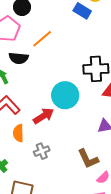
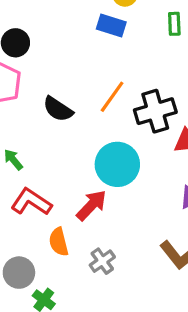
orange line: (42, 39) -> (112, 97), moved
black semicircle: (19, 58) -> (58, 109), moved, turned 42

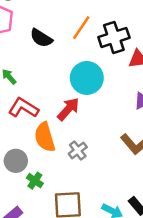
orange semicircle: (59, 242) -> (45, 137), size x1.4

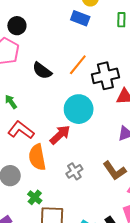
gray cross: (78, 150) -> (74, 171), moved
green cross: (35, 181) -> (35, 197), moved

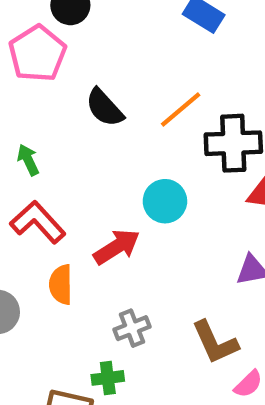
cyan circle: (79, 109) -> (165, 201), size x0.7
orange semicircle: (37, 157) -> (61, 285), size x0.7
green cross: (35, 197) -> (108, 378), moved, turned 32

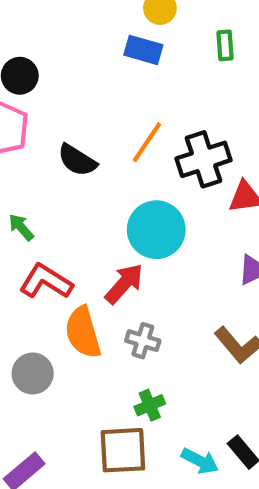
cyan circle: (165, 201) -> (156, 230), size x1.4
orange semicircle: (61, 285) -> (83, 332), size x1.4
gray cross: (132, 328) -> (143, 341), moved, turned -36

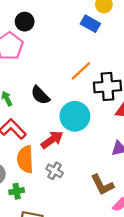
black semicircle: (77, 160) -> (40, 95), moved
green cross: (150, 405) -> (17, 191), moved

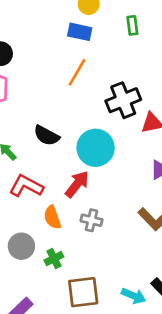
orange line: (81, 71) -> (77, 72), moved
orange semicircle: (25, 159) -> (52, 217), size x0.7

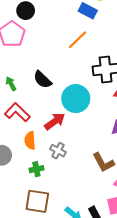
green cross: (54, 259) -> (36, 169), moved

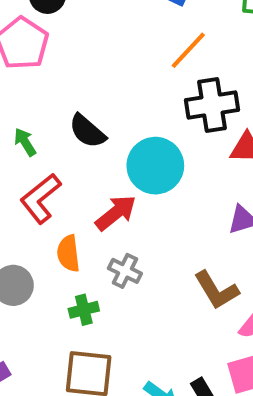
orange line: (78, 40) -> (188, 50), moved
red L-shape: (17, 112) -> (41, 198), turned -80

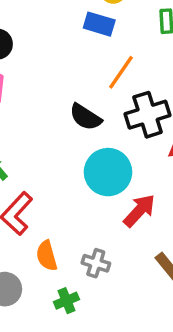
black semicircle: (87, 131) -> (85, 117), moved
red arrow: (116, 213) -> (139, 211), moved

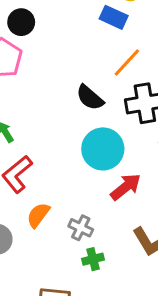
orange semicircle: (47, 256) -> (38, 215), turned 44
green cross: (66, 301) -> (93, 259), moved

